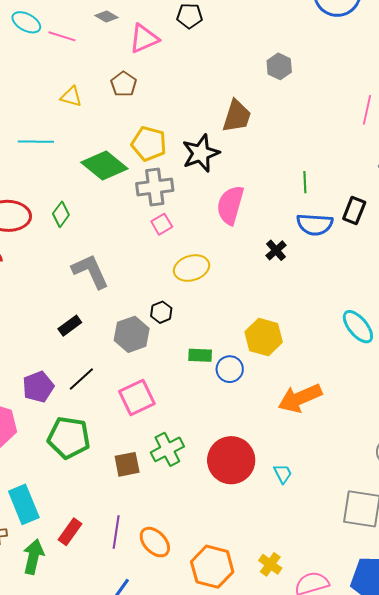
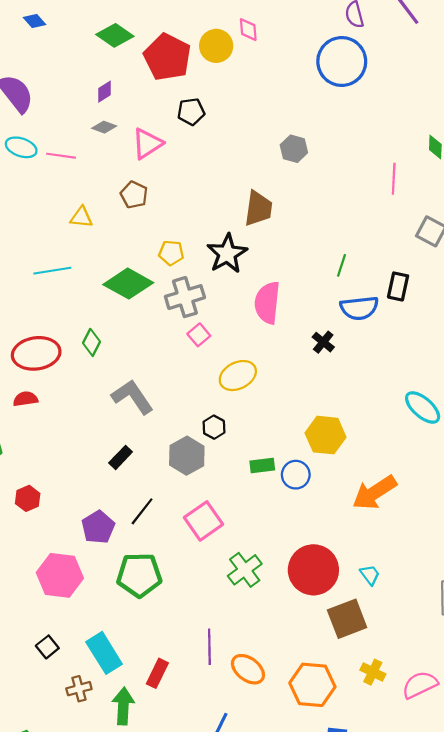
yellow pentagon: (149, 144) -> (171, 253), size x0.7
green line: (305, 182) -> (341, 265), turned 30
brown square: (127, 464) -> (347, 619), moved, size x1.4
purple line: (116, 532) -> (209, 647), moved

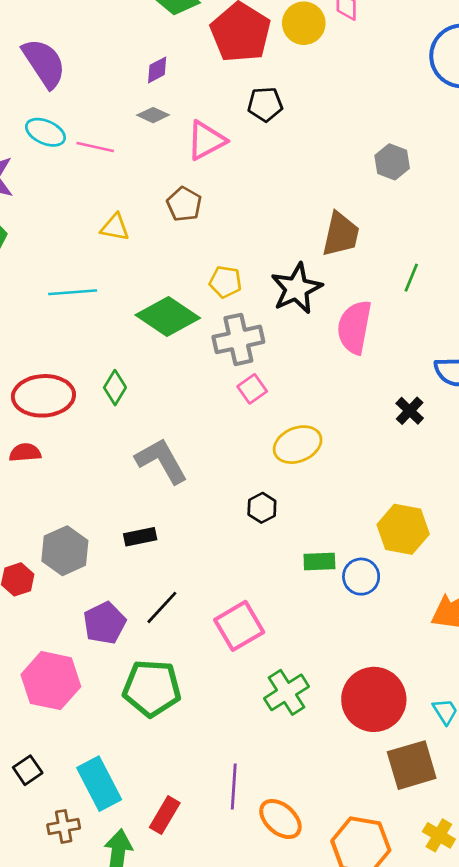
green line: (341, 265) -> (411, 278), moved
pink semicircle: (267, 303) -> (354, 327), moved
gray hexagon: (187, 456) -> (65, 551), moved
black rectangle: (121, 457) -> (140, 537), turned 30

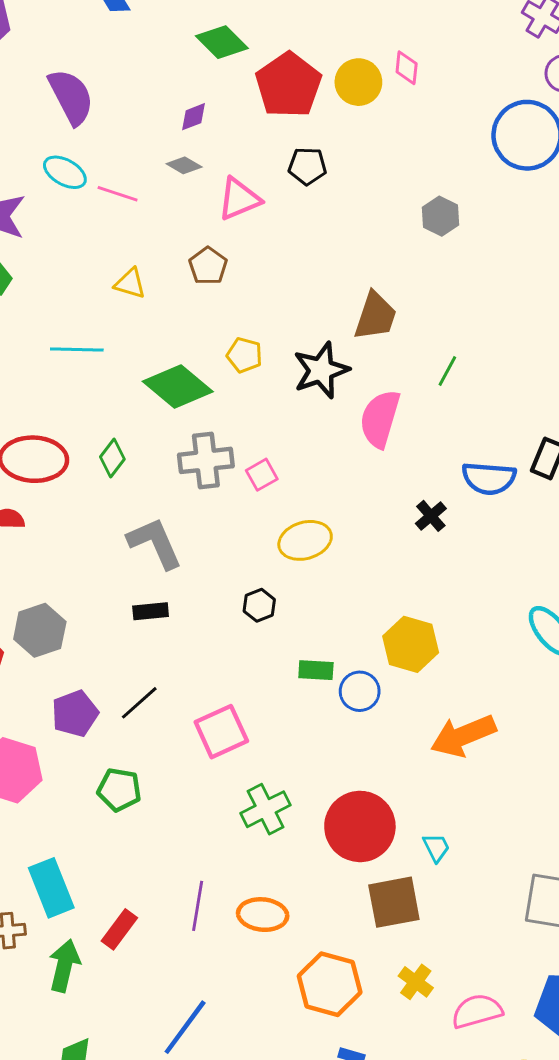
gray hexagon: (392, 162) -> (440, 216), moved
gray cross: (238, 339) -> (206, 460), moved
black rectangle: (140, 537) -> (151, 611), moved
green pentagon: (152, 688) -> (119, 790), size x0.7
orange ellipse: (280, 819) -> (263, 915), moved, turned -42

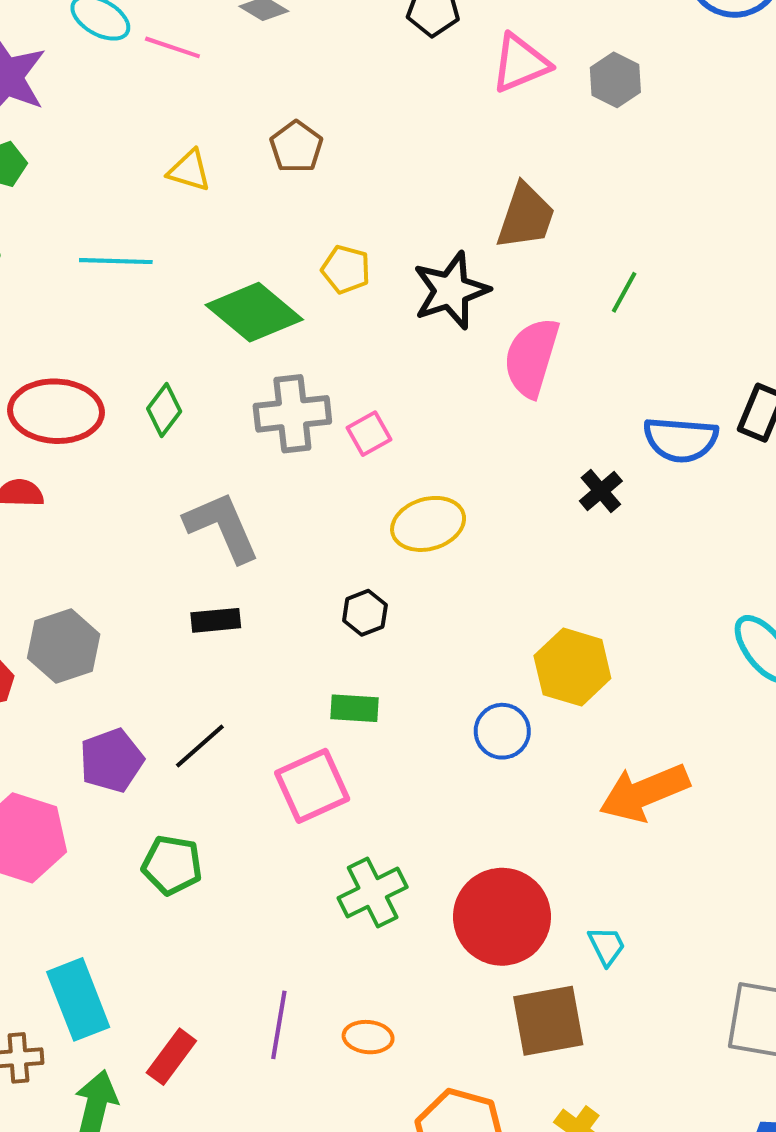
pink triangle: (239, 199) -> (520, 63), moved
green rectangle: (316, 670) -> (354, 708), moved
orange ellipse: (263, 915) -> (368, 1037), size x0.7

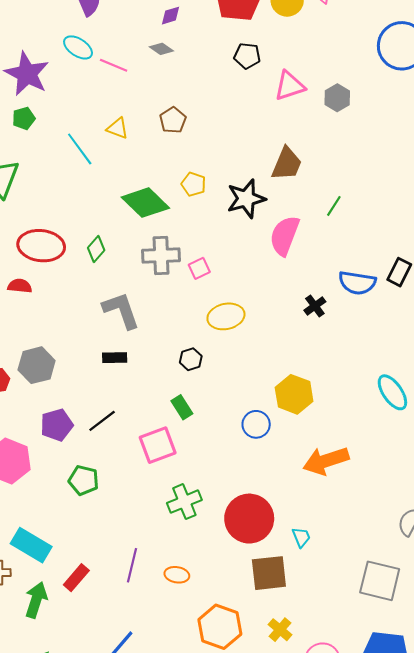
cyan line: (116, 261) -> (80, 149), moved, turned 48
green rectangle: (354, 708) -> (182, 407), turned 50
cyan rectangle: (78, 999) -> (31, 545), turned -42

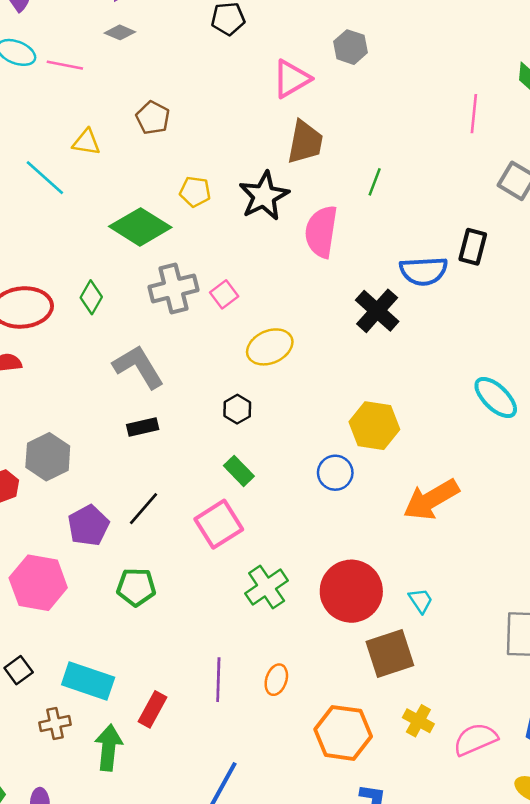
pink triangle: (290, 86) -> (291, 79), moved
black cross: (315, 306) -> (377, 311), size x1.6
orange ellipse: (177, 575) -> (276, 680), turned -70

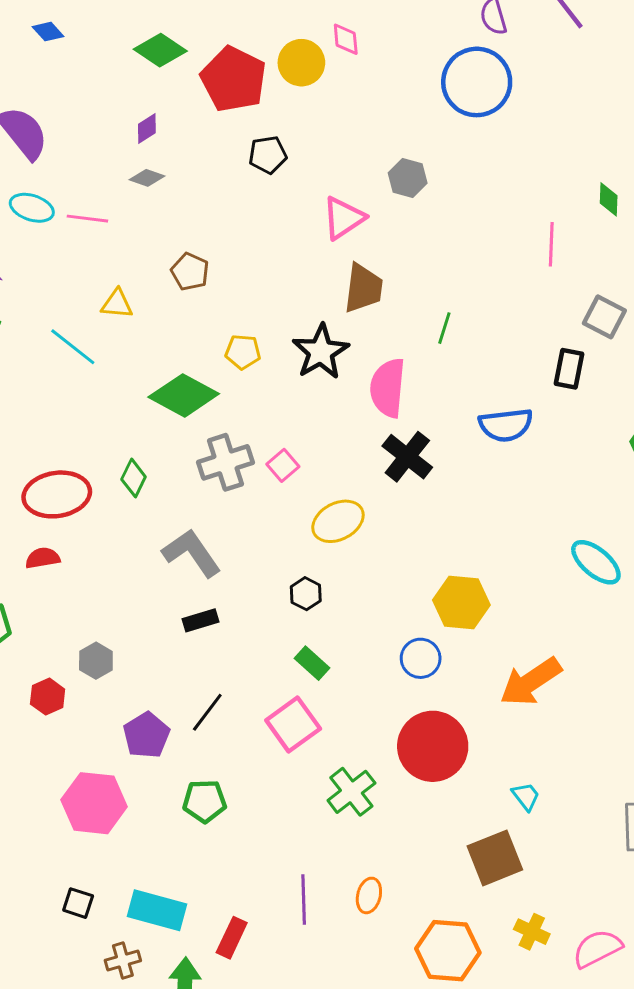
black rectangle: (473, 247) -> (569, 369), moved
black cross: (377, 311) -> (407, 457), moved
gray hexagon: (48, 457) -> (96, 661), size x0.7
red circle: (351, 591) -> (433, 746), moved
black square: (19, 670) -> (78, 903), turned -32

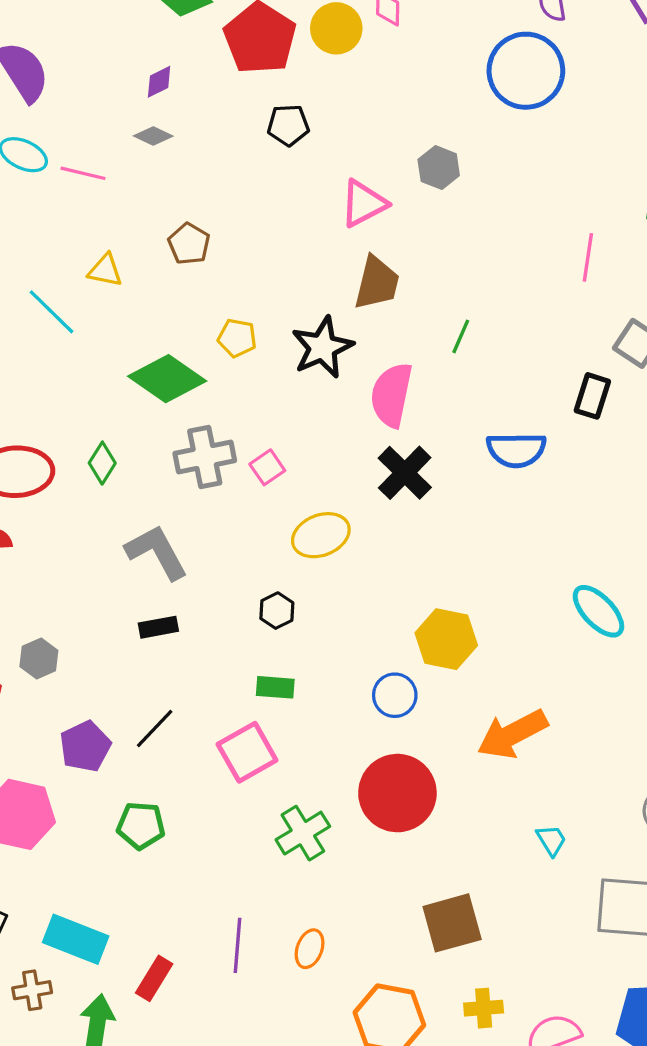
green rectangle: (312, 663) -> (275, 687), turned -44
cyan trapezoid: (526, 796) -> (551, 840), moved
yellow cross: (532, 932) -> (484, 1008), turned -36

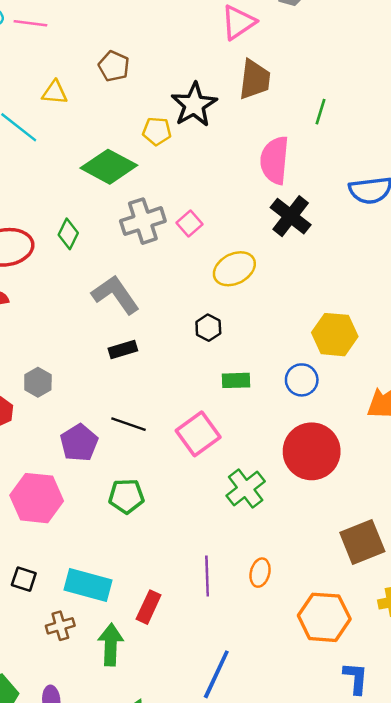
black star: (322, 347) -> (194, 105), moved
green rectangle: (275, 687) -> (236, 380), moved
black line: (155, 729) -> (128, 424), turned 72

